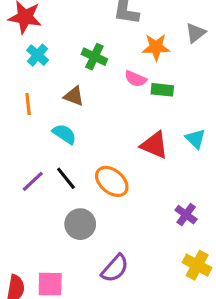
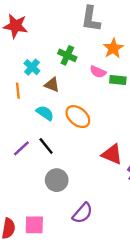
orange star: (156, 47) -> (113, 48), turned -30
cyan cross: (38, 55) -> (32, 67), moved
red triangle: (154, 145) -> (112, 154), moved
orange ellipse: (112, 181) -> (78, 117), moved

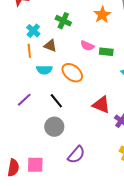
pink semicircle: (98, 72) -> (87, 46), moved
green rectangle: (118, 80) -> (106, 52), moved
orange line: (18, 91) -> (29, 51), moved
cyan semicircle: (45, 113) -> (44, 70), turned 147
black line: (46, 146) -> (56, 101), moved

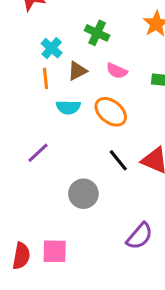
brown triangle: (50, 46) -> (77, 71), turned -48
pink semicircle: (87, 46) -> (117, 71), moved
black line: (56, 101) -> (118, 160), moved
purple semicircle: (76, 155) -> (140, 236), moved

